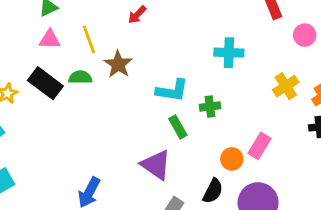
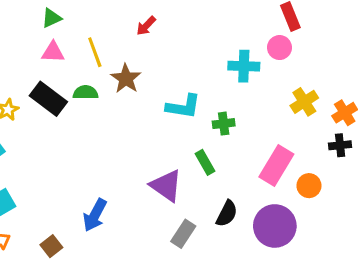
pink circle: (305, 35) -> (279, 48), moved
green rectangle: (178, 127) -> (205, 162), moved
pink rectangle: (260, 146) -> (276, 165), size x1.4
orange circle: (232, 159) -> (309, 186), moved

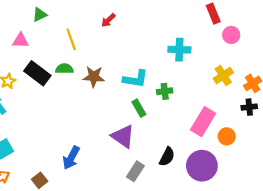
pink circle: (279, 48) -> (231, 35), moved
pink triangle: (53, 52) -> (20, 41), moved
brown star: (126, 79) -> (94, 77), moved, turned -30
green rectangle: (205, 162) -> (139, 108), moved

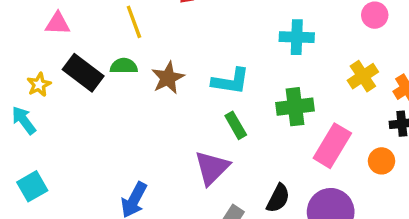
brown star: (94, 77) -> (168, 78), turned -30
green cross: (165, 91) -> (295, 107), moved, size x1.5
purple triangle: (123, 136) -> (212, 168), turned 40
orange circle: (227, 136) -> (382, 161), moved

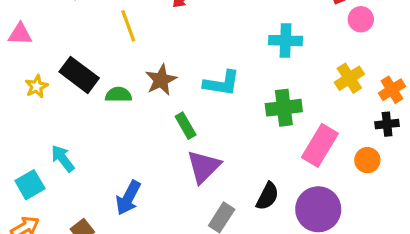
pink triangle: (58, 24) -> (20, 34), moved
green semicircle: (124, 66) -> (118, 95), moved
cyan arrow: (24, 120) -> (63, 158), moved
green rectangle: (236, 125) -> (186, 126), moved

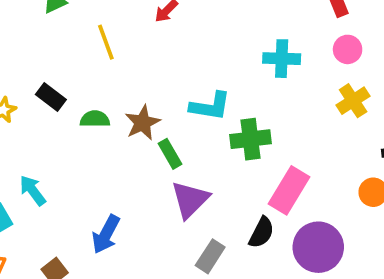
pink circle: (361, 19) -> (348, 49), moved
black rectangle: (79, 75) -> (51, 97), size x0.7
brown star: (161, 80) -> (142, 123), moved
green cross: (284, 108) -> (251, 139), moved
pink rectangle: (320, 145) -> (289, 190), moved

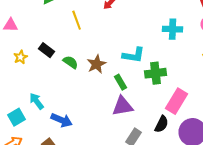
green semicircle: (95, 119) -> (71, 62), turned 35
green rectangle: (170, 154) -> (121, 82), moved
purple triangle: (190, 200) -> (123, 106), turned 35
blue arrow: (106, 234) -> (62, 120), moved, turned -95

